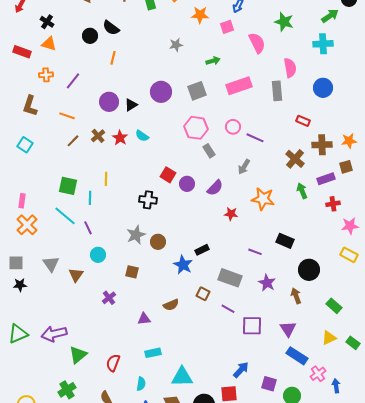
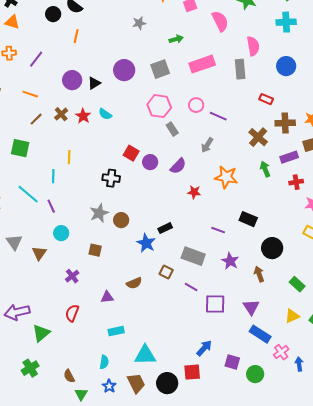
green square: (68, 186) -> (20, 148), moved
red semicircle: (113, 363) -> (72, 313), moved

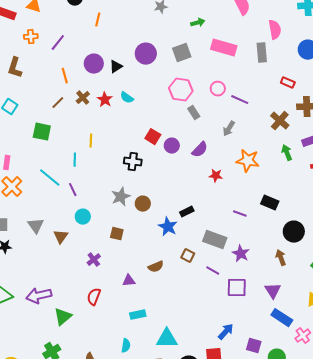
pink rectangle: (202, 64) -> (224, 48), turned 35
orange line: (30, 94) -> (65, 76), moved, turned 56
purple star: (230, 261) -> (241, 254), moved

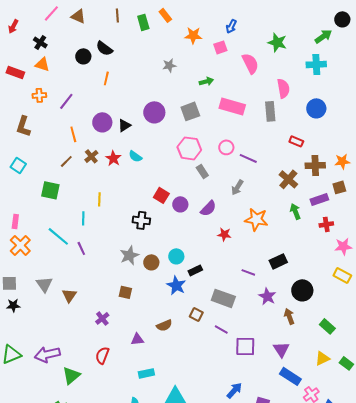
black rectangle: (270, 203) -> (278, 261), turned -48
cyan circle: (83, 217) -> (176, 256), moved
purple star: (241, 254) -> (267, 296), moved

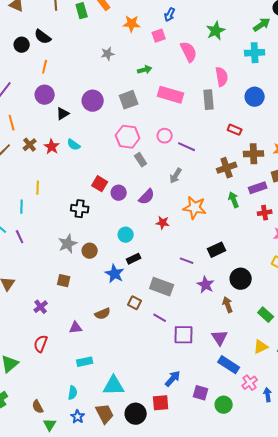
green star: (277, 42) -> (216, 31), turned 30
purple circle: (102, 122) -> (45, 95), moved
brown cross: (288, 179) -> (227, 168), turned 30
cyan circle: (176, 256) -> (126, 235), moved

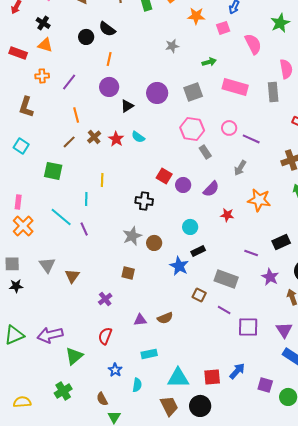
brown semicircle: (103, 314) -> (165, 318), moved
red square: (161, 403) -> (212, 377), moved
blue star: (78, 417) -> (115, 370), moved

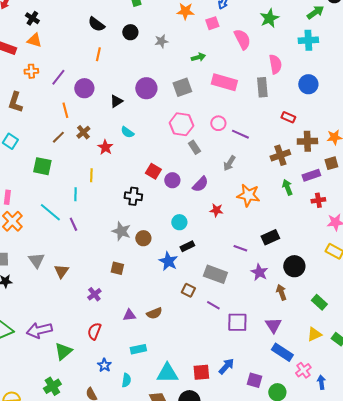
black circle: (86, 37) -> (130, 32), moved
purple circle: (109, 87) -> (84, 88), moved
red star: (116, 139) -> (105, 147), moved
gray star: (132, 236) -> (121, 231), turned -30

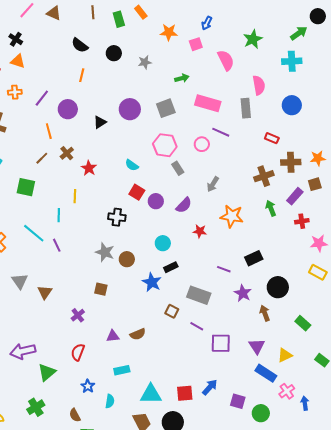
cyan semicircle: (127, 132) -> (132, 165), moved
purple line: (240, 134) -> (221, 132), moved
purple rectangle: (311, 175) -> (295, 196), turned -30
yellow triangle: (314, 334) -> (285, 355), moved

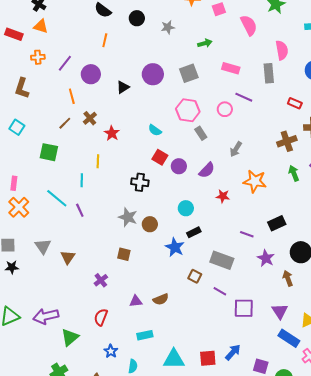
pink rectangle: (208, 103) -> (231, 68), size x0.7

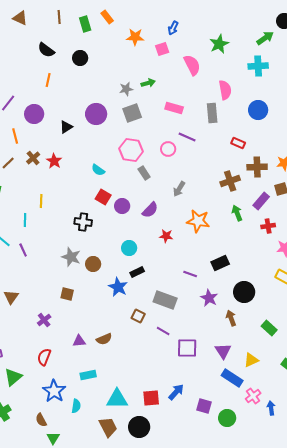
gray star: (168, 27) -> (126, 89), moved
red star: (112, 133) -> (54, 161), moved
blue star: (111, 351) -> (54, 391), size x1.6

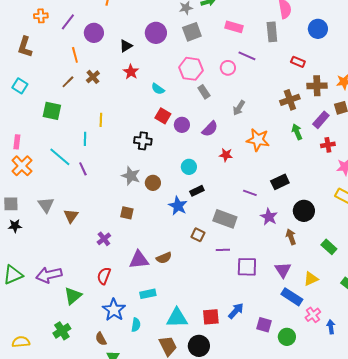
red star: (54, 161) -> (131, 72), moved
purple line: (163, 331) -> (223, 250), turned -32
purple triangle: (79, 341) -> (139, 260), size x1.5

